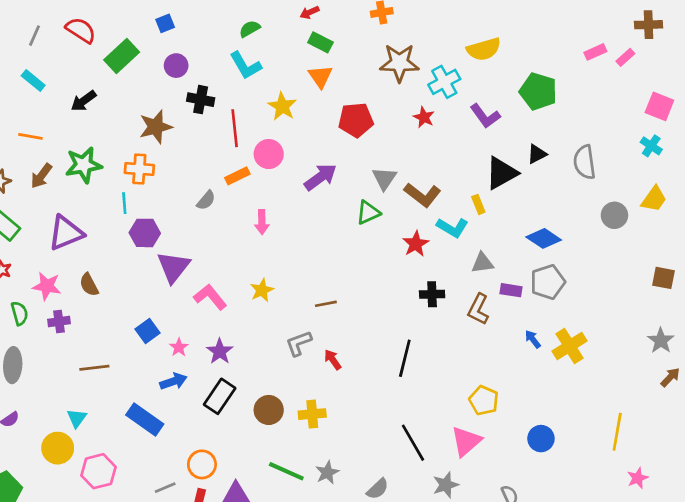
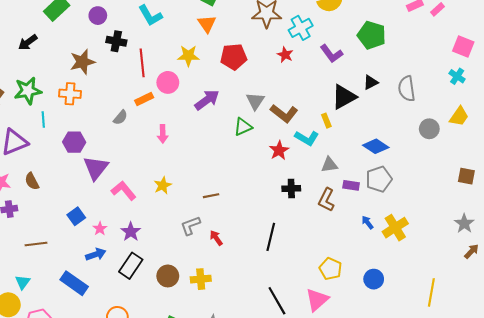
yellow star: (282, 106) -> (188, 56), moved, turned -30
cyan line: (124, 203) -> (43, 120), moved
blue circle: (541, 439) -> (374, 279), moved

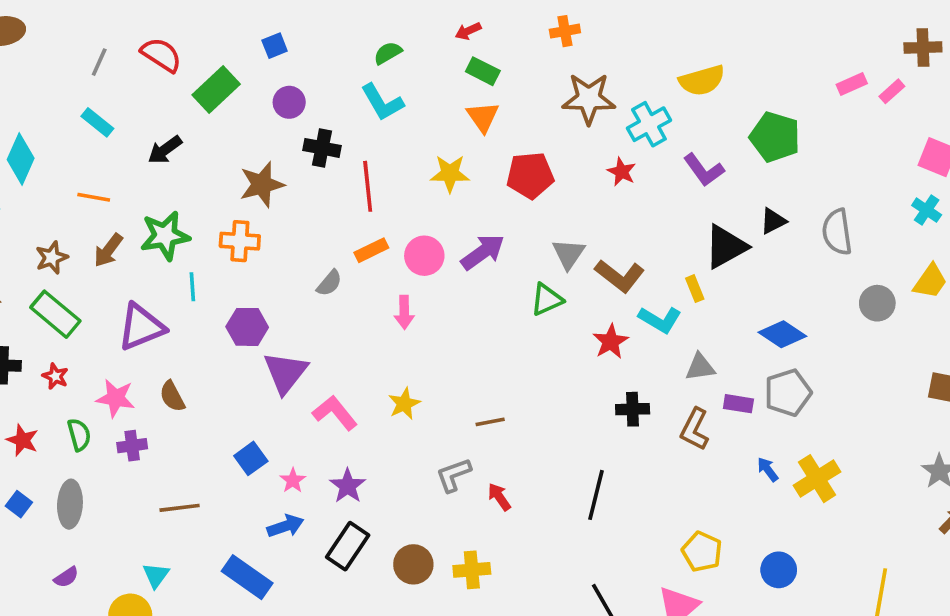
pink circle: (168, 82) -> (424, 256), moved

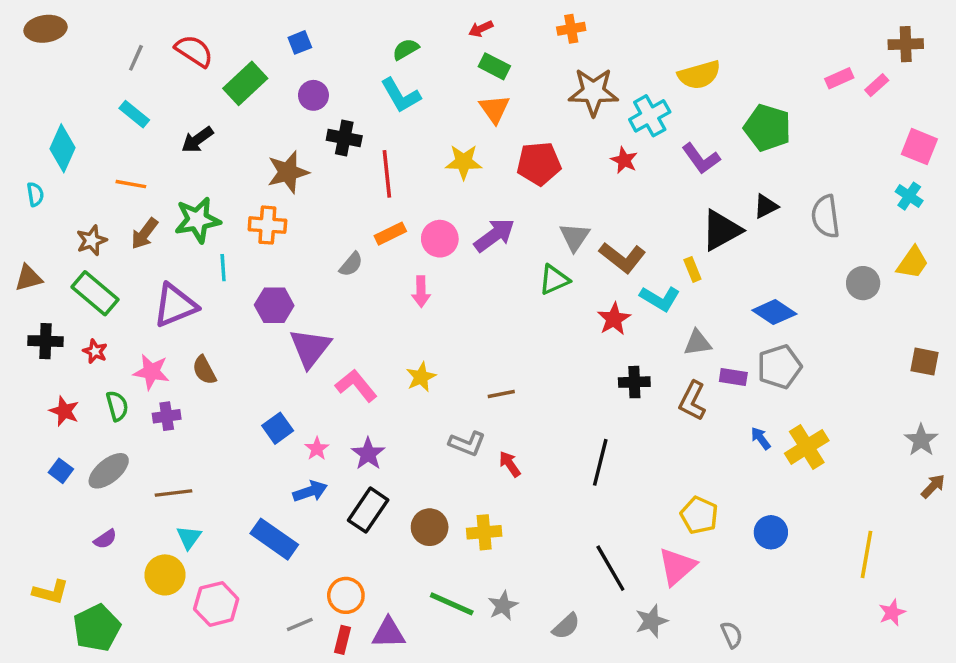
gray L-shape: (454, 475) -> (467, 444), turned -138
gray ellipse: (70, 504) -> (109, 471), turned 48
brown line: (180, 508) -> (174, 493), moved

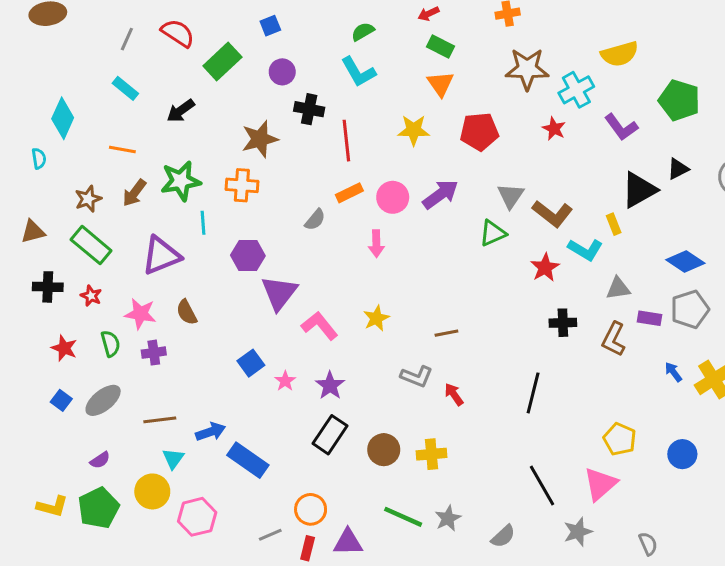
blue arrow: (310, 491) -> (211, 432), moved
green pentagon: (97, 628) -> (99, 508), moved

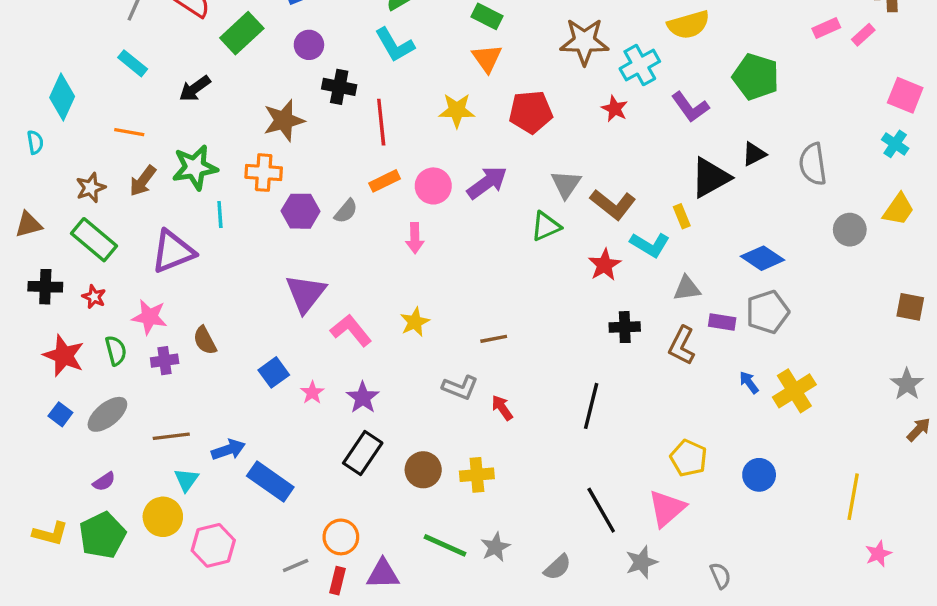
purple hexagon: (248, 256) -> (301, 211), moved
brown semicircle: (187, 312) -> (205, 340), moved
red star: (64, 348) -> (64, 356), size x1.4

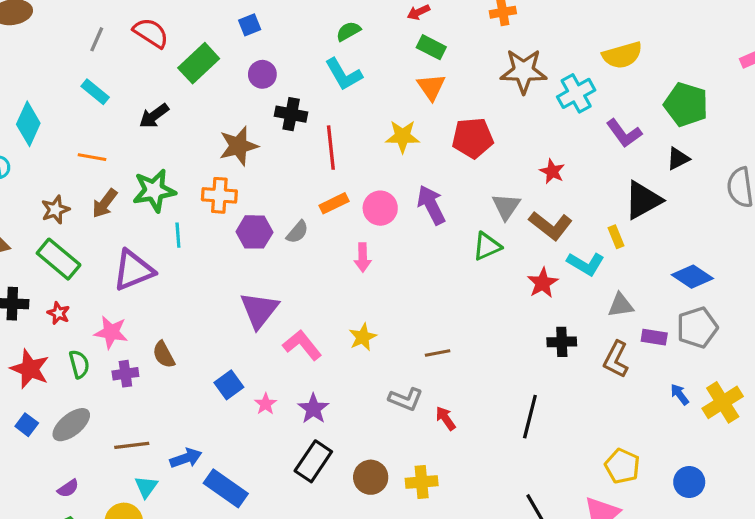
red star: (615, 109) -> (552, 171), moved
black triangle: (754, 154) -> (678, 159), moved
purple arrow: (487, 183) -> (431, 205), turned -81

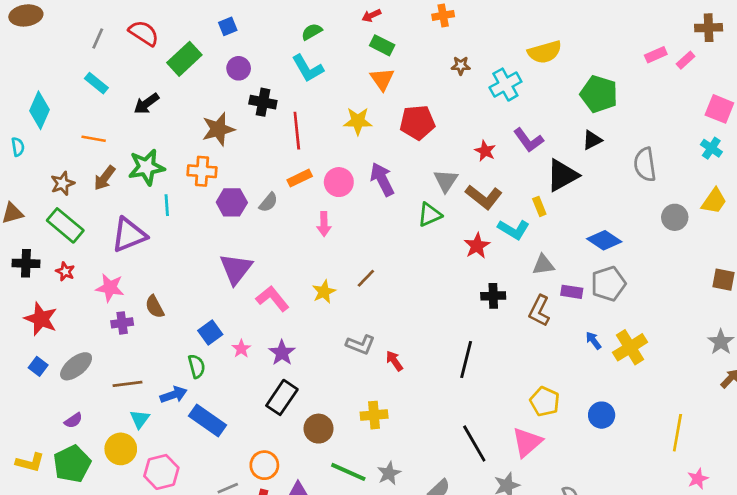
brown star: (524, 71) -> (461, 66), size x0.5
purple L-shape: (624, 133) -> (528, 140), moved
brown line: (438, 353) -> (366, 278), moved, turned -35
green semicircle: (79, 364) -> (197, 366), moved
brown circle: (371, 477) -> (319, 429), moved

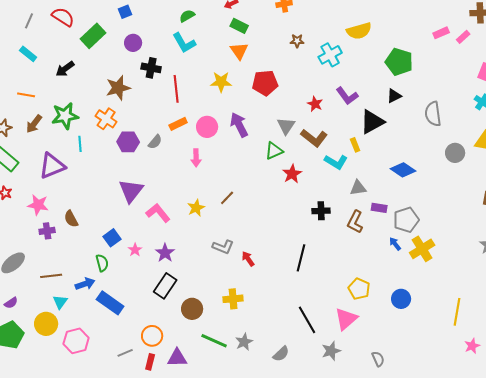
orange cross: (202, 171) -> (106, 119), turned 30
red star: (477, 246) -> (292, 174), moved
gray pentagon: (608, 284) -> (406, 220), moved

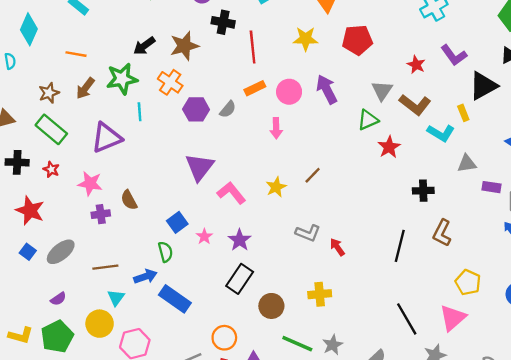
black arrow: (65, 69) -> (144, 46), moved
brown L-shape: (355, 222) -> (442, 233), moved

